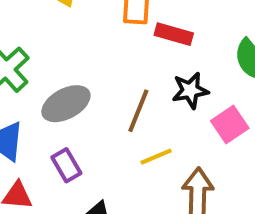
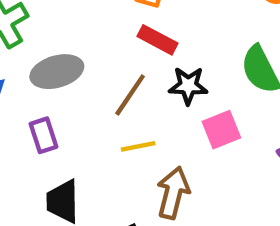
red rectangle: (174, 34) -> (157, 40), moved

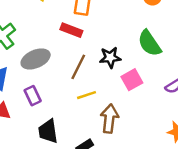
red rectangle: (157, 40) -> (71, 30), moved

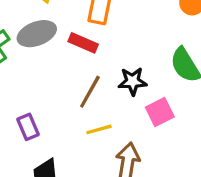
gray ellipse: (36, 59) -> (37, 34), moved

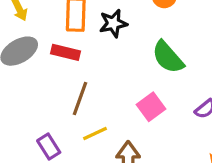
black star: (133, 81) -> (113, 23), moved
purple rectangle: (28, 127) -> (49, 146), moved

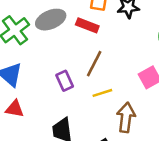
purple rectangle: (49, 146) -> (65, 81), moved

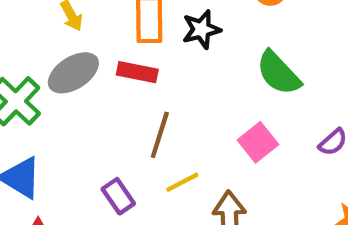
purple rectangle: (65, 81) -> (118, 196), moved

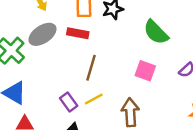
pink square: (258, 142) -> (145, 71), turned -30
yellow line: (182, 182) -> (94, 99), moved

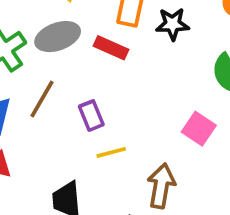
brown line: (91, 68) -> (42, 99), moved
purple rectangle: (69, 102) -> (91, 116), moved

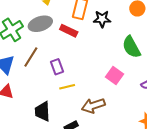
brown arrow: (161, 186) -> (93, 106), turned -120

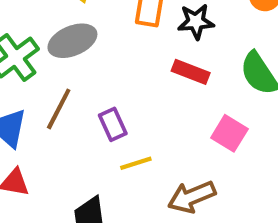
red rectangle: (69, 31) -> (191, 72), moved

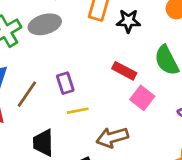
red rectangle: (191, 72) -> (124, 71), moved
brown line: (59, 109) -> (27, 94), moved

